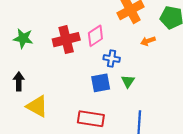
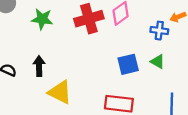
blue cross: (112, 59) -> (159, 31), moved
green triangle: (128, 81) -> (158, 61), turned -32

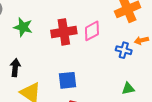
green triangle: (158, 61) -> (128, 89), moved, turned -48
blue square: (128, 64) -> (67, 80), moved

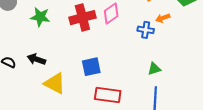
black arrow: (15, 68) -> (36, 59), turned -72

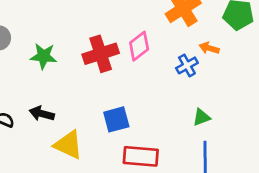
orange arrow: (163, 18) -> (209, 48), turned 40
blue cross: (146, 30) -> (187, 65), turned -35

